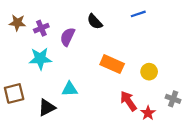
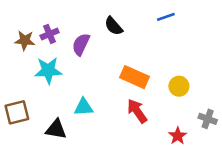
brown star: (17, 23) -> (25, 40), moved
red arrow: (128, 101) -> (137, 111), moved
black triangle: (47, 108) -> (56, 129), turned 36

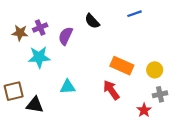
orange rectangle: (134, 77) -> (122, 66), moved
yellow circle: (179, 86) -> (155, 70), moved
gray cross: (208, 119) -> (160, 94), moved, turned -32
black triangle: (56, 129) -> (35, 105), moved

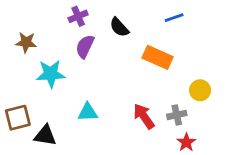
purple cross: (40, 27) -> (78, 16), moved
orange rectangle: (122, 66) -> (158, 57), moved
gray cross: (160, 94) -> (177, 115), moved

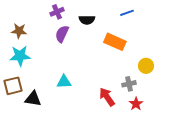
black semicircle: (119, 27) -> (87, 20), turned -49
cyan star: (51, 74) -> (20, 56), moved
red arrow: (144, 116) -> (107, 97), moved

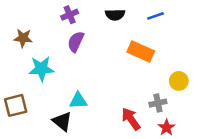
black semicircle: (87, 20) -> (115, 15), moved
cyan star: (20, 56) -> (41, 69), moved
black triangle: (33, 99) -> (62, 121), moved, turned 30

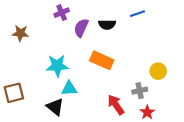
black semicircle: (115, 15) -> (107, 24), moved
purple semicircle: (76, 42) -> (81, 28), moved
orange rectangle: (141, 52) -> (102, 60), moved
cyan star: (41, 69) -> (57, 66), moved

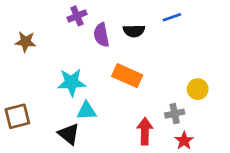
purple semicircle: (81, 28) -> (101, 35), turned -36
red arrow: (116, 105) -> (145, 131), turned 36

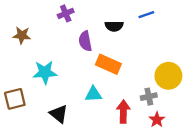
purple semicircle: (101, 35) -> (85, 41), moved
cyan star: (72, 82) -> (45, 72), moved
yellow circle: (198, 89) -> (168, 76), size x1.5
cyan triangle: (87, 111) -> (93, 94), moved

